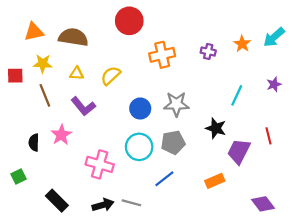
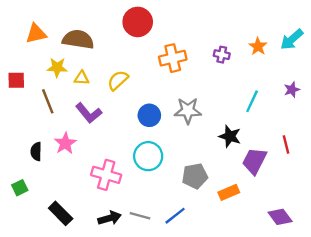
yellow star: (43, 64) -> (57, 67), moved
gray pentagon: (173, 142) -> (195, 176), moved
blue line: (164, 179) -> (175, 216), moved

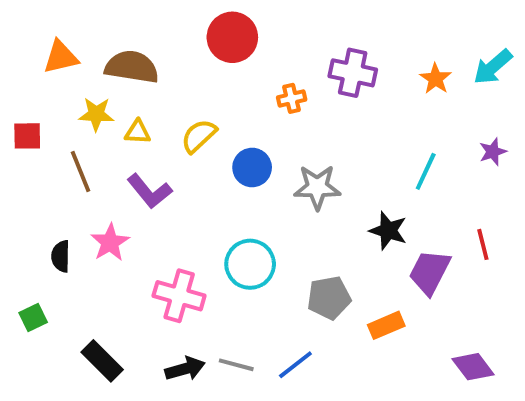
purple cross: (222, 55) -> (353, 73), moved, size x1.6
orange cross: (173, 58) -> (292, 98), size x0.6
blue circle: (149, 115) -> (252, 167), moved

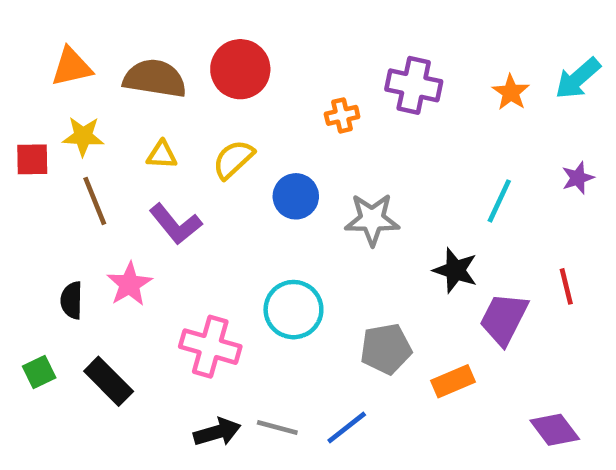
red circle: (232, 37) -> (240, 69), moved
yellow star: (96, 114) -> (83, 136), moved
black rectangle: (102, 361) -> (109, 381), moved

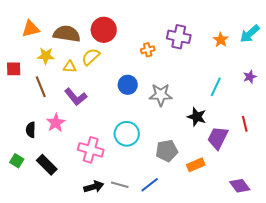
yellow star: (83, 136) -> (46, 56), moved
yellow semicircle: (233, 159) -> (91, 57), moved
green square: (39, 372) -> (17, 161), turned -32

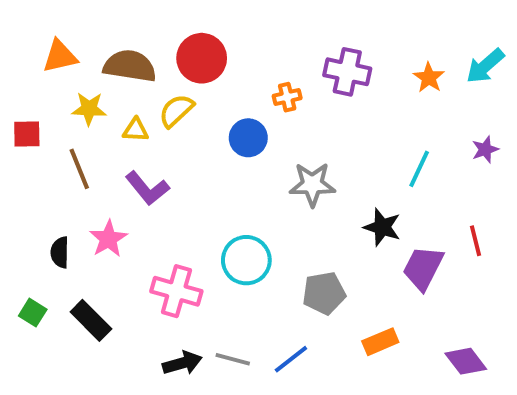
blue circle: (128, 85) -> (248, 138), moved
orange rectangle: (196, 165) -> (380, 342), moved

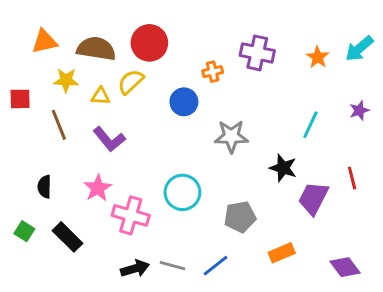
pink star: (108, 239) -> (98, 188), moved

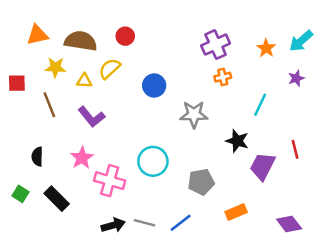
red circle: (149, 43) -> (125, 36), size x0.6
purple cross: (257, 53) -> (216, 45), turned -36
orange cross: (213, 72) -> (223, 77), moved
purple star: (359, 110) -> (296, 78), moved

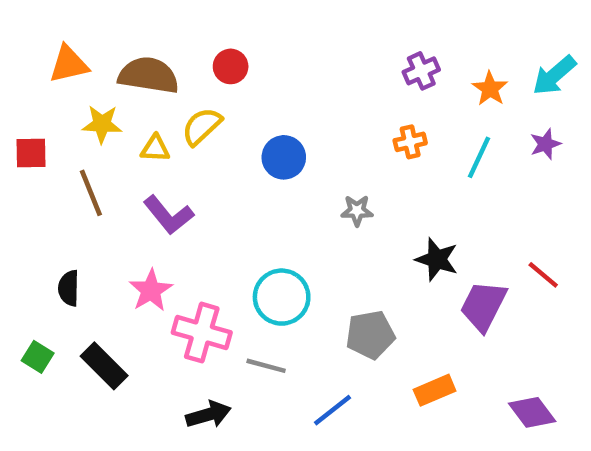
purple cross: (216, 45) -> (421, 71), moved, size x0.7
cyan line: (260, 105) -> (479, 157), moved
gray star: (194, 114) -> (357, 211), size x0.6
red line: (295, 149) -> (543, 275), turned -36
gray line: (145, 223) -> (266, 366), moved

